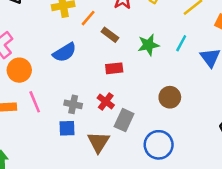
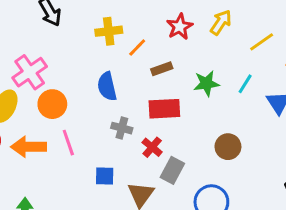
brown rectangle: (110, 35) -> (162, 69), turned -60
blue semicircle: (65, 52) -> (107, 86), turned 105
red rectangle: (114, 68) -> (164, 109), size x1.5
gray cross: (73, 104) -> (122, 128), moved

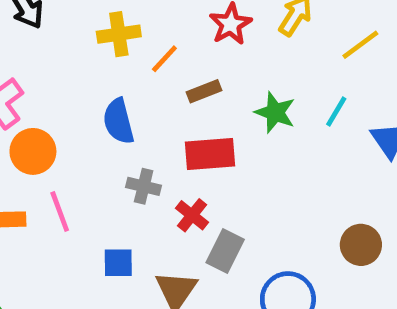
green star: (206, 83) -> (275, 112), turned 30
brown circle: (228, 147) -> (361, 245), moved

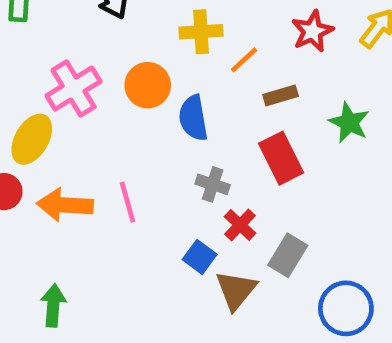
orange circle: (33, 151) -> (148, 85), moved
red rectangle: (210, 154) -> (281, 158), turned 63
red cross: (192, 215) -> (240, 225), moved
blue square: (118, 263) -> (200, 257), moved, turned 32

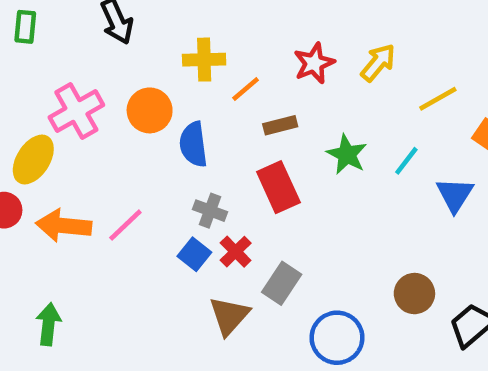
pink line: (127, 202) -> (125, 225), turned 60
blue square: (200, 257) -> (194, 254), moved

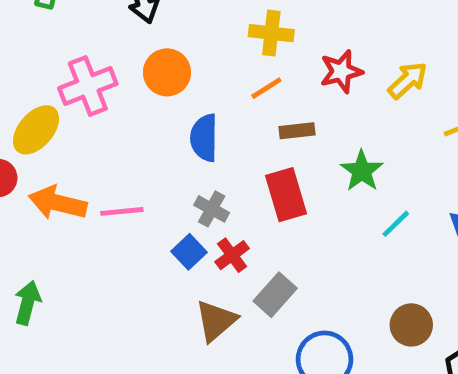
yellow cross: (204, 60) -> (271, 33), moved
orange circle: (150, 110) -> (167, 72), moved
cyan line: (406, 161) -> (396, 224), moved
pink line: (125, 225) -> (122, 211), turned 30

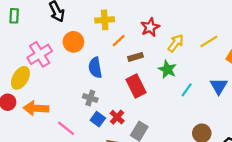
yellow cross: (271, 33) -> (105, 20), moved
yellow arrow: (408, 80) -> (176, 43), moved
gray cross: (212, 209) -> (90, 98), moved
pink line: (122, 211) -> (66, 128), moved, turned 54

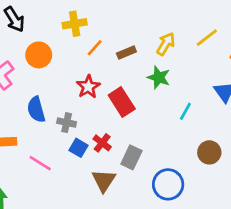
red star: (150, 27) -> (88, 87), moved
brown rectangle: (136, 57) -> (126, 52), moved
blue semicircle: (95, 68) -> (36, 110), moved
cyan line: (187, 90) -> (185, 111), moved

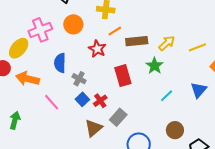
brown rectangle: (126, 52) -> (137, 41), size x1.5
red star: (88, 87) -> (97, 49), moved, turned -30

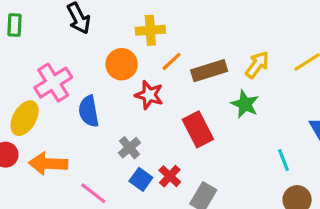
orange circle: (73, 24) -> (122, 64), moved
blue semicircle: (60, 63) -> (89, 111), moved
gray cross: (79, 79) -> (129, 148), turned 32
cyan line: (167, 96) -> (284, 160), moved, turned -56

